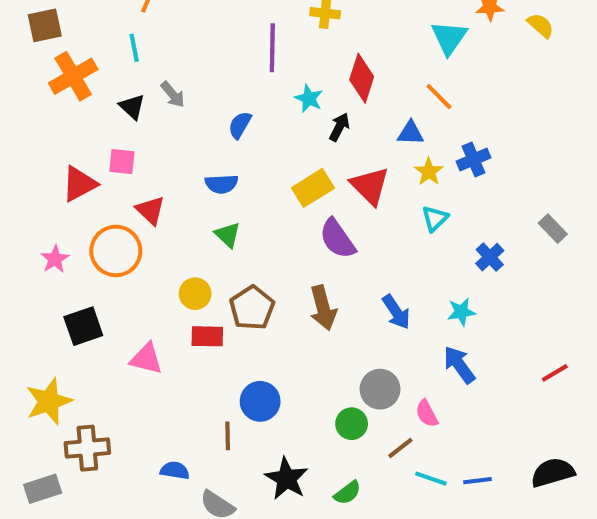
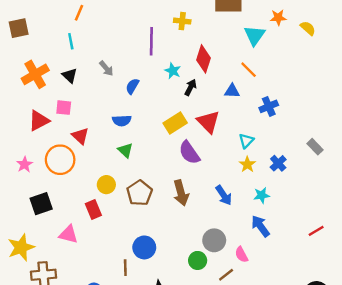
orange cross: (73, 76) -> (35, 74), moved
gray arrow: (173, 94) -> (106, 68), moved
yellow star: (429, 172) -> (247, 164), moved
red rectangle: (207, 336) -> (93, 210), moved, turned 66
pink triangle: (146, 359) -> (68, 234), moved

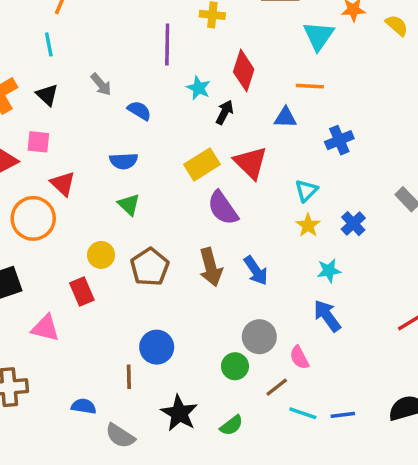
orange line: (249, 70) -> (310, 86), turned -42
blue semicircle: (132, 86) -> (139, 111), turned 91
blue arrow: (224, 195) -> (256, 271), moved

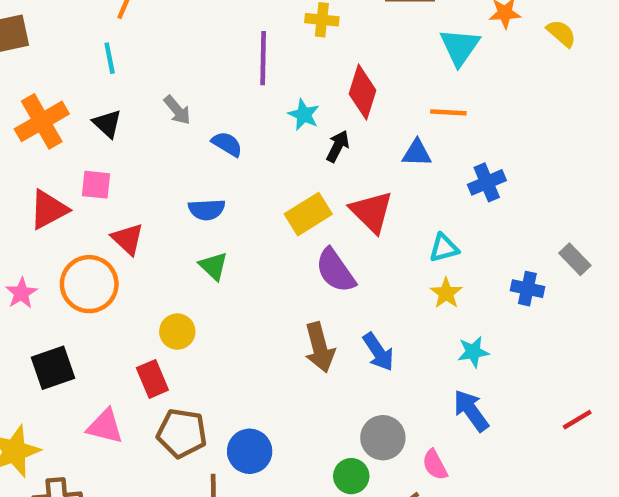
cyan triangle: (306, 191) -> (444, 248), turned 30
blue cross: (353, 224) -> (527, 289), moved, turned -35
brown pentagon: (150, 267) -> (182, 433), moved, turned -30

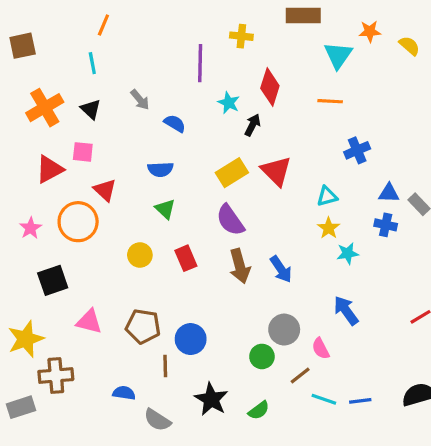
blue triangle: (417, 153) -> (389, 193), moved
purple semicircle: (335, 271) -> (230, 220), moved
cyan star: (473, 352) -> (348, 253), moved
red rectangle: (152, 379) -> (186, 258), moved

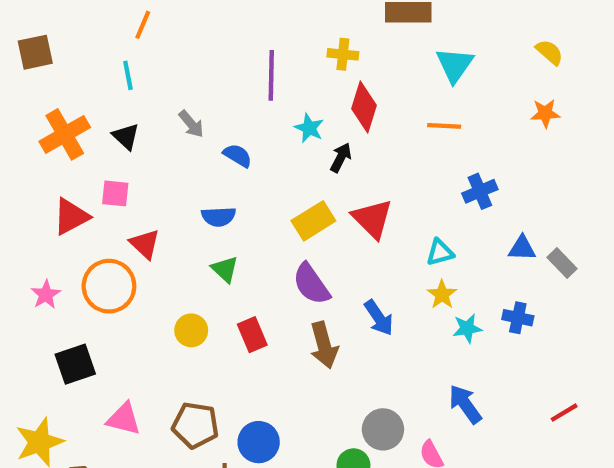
orange star: (370, 31) -> (545, 113), moved
yellow cross: (241, 36) -> (343, 54), moved
blue cross: (386, 225) -> (518, 318), moved
blue arrow: (281, 269) -> (379, 318), moved

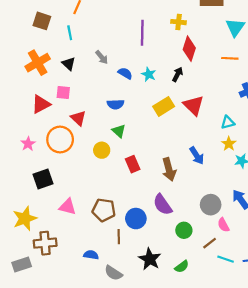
brown square: (35, 52) -> (42, 21), moved, turned 30
cyan star: (309, 128) -> (149, 74), moved
purple semicircle: (311, 284) -> (163, 205), moved
yellow circle: (191, 330) -> (102, 150), moved
gray circle: (383, 429) -> (211, 205), moved

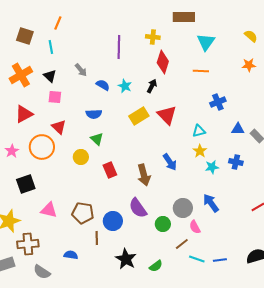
pink square: (63, 93) -> (55, 97), moved
green circle: (184, 230) -> (163, 224), moved
gray semicircle: (113, 273) -> (42, 272), moved

